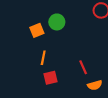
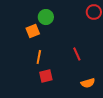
green circle: (57, 22) -> (46, 17), moved
red line: (83, 67) -> (77, 54), moved

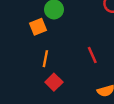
red square: (46, 76) -> (54, 82), turned -32

